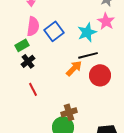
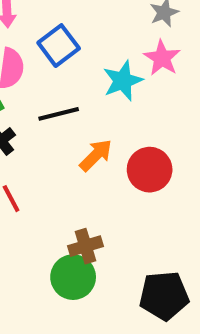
blue square: (54, 31) -> (59, 46), moved
black line: (88, 55) -> (59, 114), moved

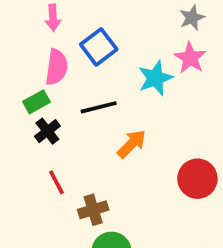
red circle: (150, 170) -> (197, 179), moved
brown cross: (85, 246) -> (93, 210), moved

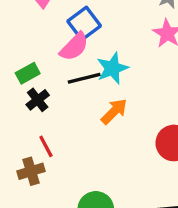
pink semicircle: (57, 67) -> (74, 47), moved, turned 36
cyan star: (155, 78) -> (112, 68), moved
brown cross: (93, 210) -> (31, 171), moved

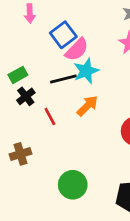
pink semicircle: (74, 47) -> (77, 50), moved
red line: (46, 146) -> (50, 116), moved

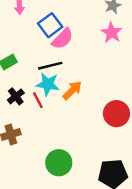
cyan star: (86, 71) -> (48, 84), moved, turned 30
black cross: (26, 96) -> (16, 96), moved

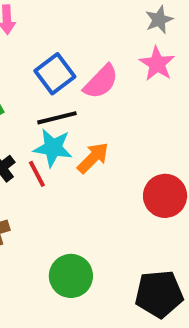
blue square: (50, 25) -> (55, 74), moved
pink semicircle: (62, 39) -> (101, 82), moved

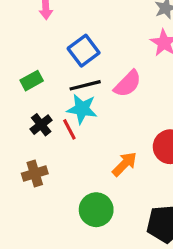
pink semicircle: (101, 82) -> (128, 84), moved
orange arrow: (93, 158) -> (125, 164), moved

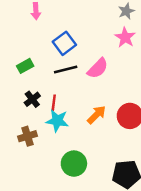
cyan star: (82, 109) -> (57, 121), moved
red line: (69, 129) -> (54, 103), turned 35
orange arrow: (125, 164) -> (97, 115), moved

